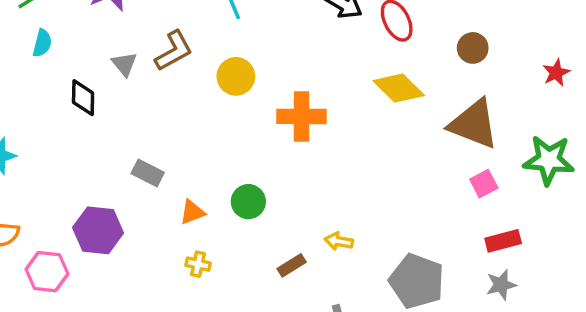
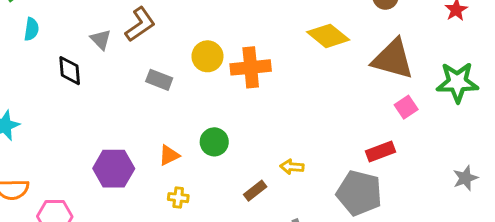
yellow circle: (236, 76) -> (207, 56), moved
gray rectangle: (148, 173) -> (159, 80), moved
purple hexagon: (98, 230) -> (114, 169), moved
red rectangle: (503, 241) -> (381, 151), moved
gray star: (501, 285) -> (465, 178), moved

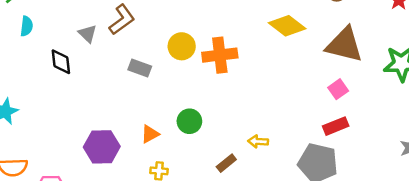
pink square: (406, 107) -> (338, 89), moved

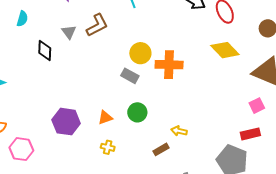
gray rectangle: (140, 68) -> (130, 76), moved
yellow arrow: (258, 141) -> (179, 131), moved

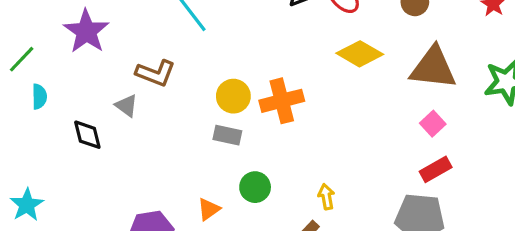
brown L-shape: (97, 25) -> (156, 73), turned 65
gray triangle: (69, 32) -> (126, 106), moved
yellow arrow: (179, 131) -> (326, 197), turned 84

